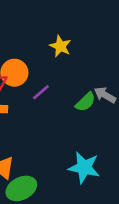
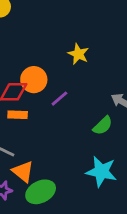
green semicircle: (85, 102) -> (103, 126), moved

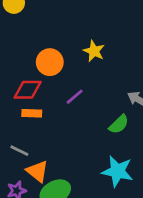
orange circle: (34, 80) -> (50, 62), moved

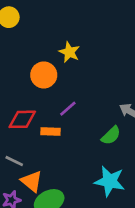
yellow star: (94, 51) -> (69, 52), moved
red diamond: (28, 90) -> (22, 119), moved
orange rectangle: (32, 113) -> (50, 131), moved

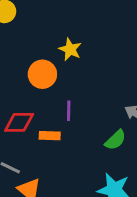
purple line: (68, 109) -> (69, 111), turned -48

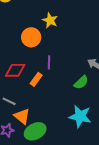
orange rectangle: (50, 136) -> (36, 79), turned -56

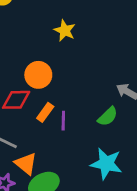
orange circle: (31, 37) -> (38, 75), moved
purple line: (49, 62) -> (63, 121), moved

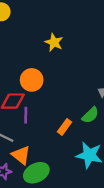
orange rectangle: (45, 112) -> (65, 127), moved
purple line: (63, 121) -> (26, 115), moved

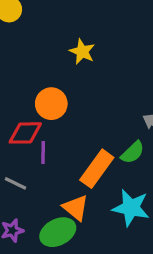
orange rectangle: (65, 127) -> (97, 169), size x1.6
orange triangle: (21, 155) -> (76, 208), moved

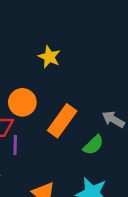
orange rectangle: (97, 169) -> (62, 121), moved

